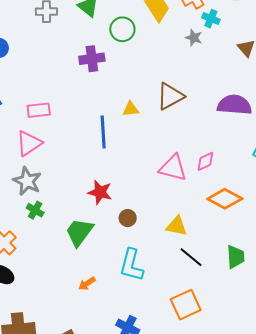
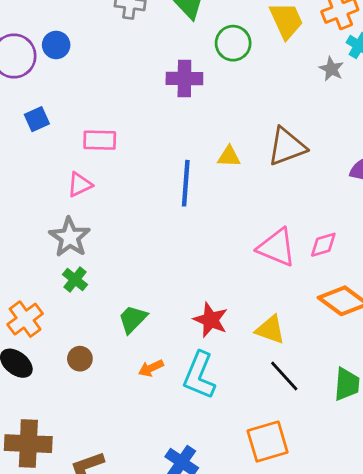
pink triangle: (29, 143) -> (80, 185), size x0.7
red star: (100, 192) -> (211, 320), moved
brown circle: (128, 218) -> (80, 359), moved
green trapezoid: (79, 232) -> (133, 319), size x0.7
orange arrow: (87, 284) -> (151, 368), moved

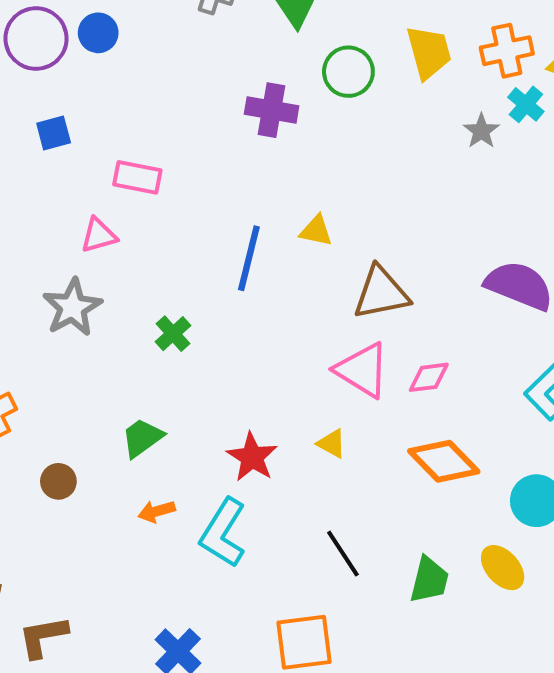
brown triangle: (287, 147) -> (381, 293), moved
green cross: (75, 280) -> (173, 334), moved
yellow triangle: (270, 330) -> (332, 444), moved, size x0.7

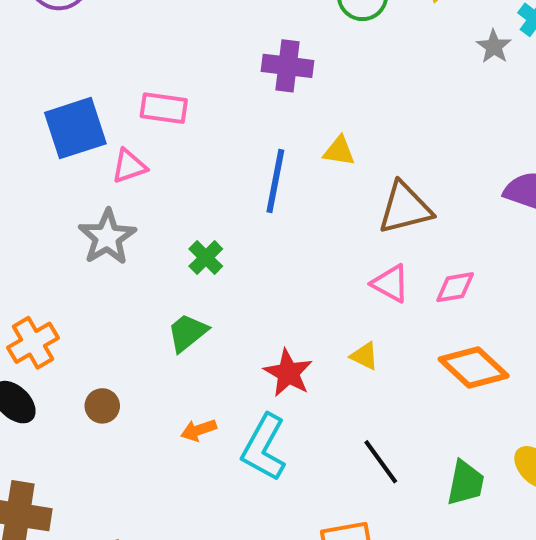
purple cross: (272, 110) -> (287, 66), moved
blue square: (54, 133) -> (75, 128), moved, size x1.8
pink triangle: (362, 370) -> (390, 284), size x0.7
green trapezoid: (142, 438) -> (187, 333), moved

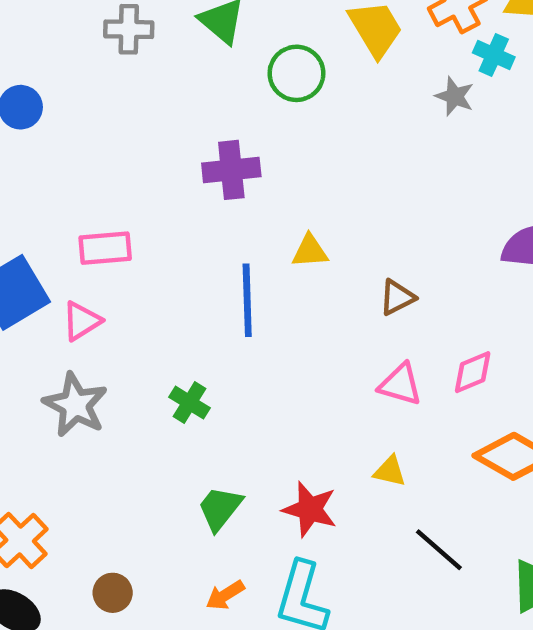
brown triangle: (405, 208) -> (397, 297), size x0.6
green trapezoid: (187, 333) -> (220, 508), moved
black line: (381, 462) -> (439, 550), moved

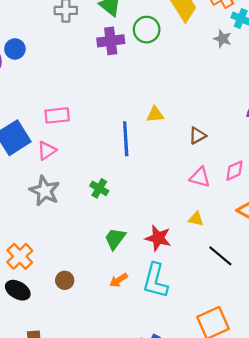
purple cross: (231, 170) -> (111, 41), moved

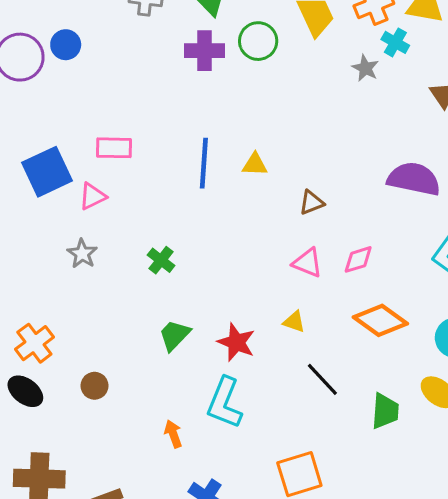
blue line: (126, 139) -> (204, 163), moved
gray star: (45, 191) -> (82, 254), size x0.7
orange arrow: (119, 280) -> (173, 434), moved, turned 96

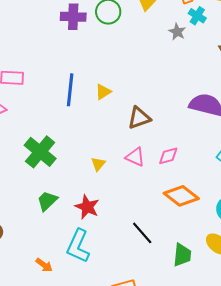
yellow triangle: (255, 164) -> (103, 92), turned -36
brown triangle: (312, 203) -> (139, 118), size x1.4
green cross: (161, 260) -> (40, 152), size x1.8
yellow triangle: (294, 322) -> (98, 164), moved, turned 49
orange arrow: (173, 434) -> (44, 265), turned 144

